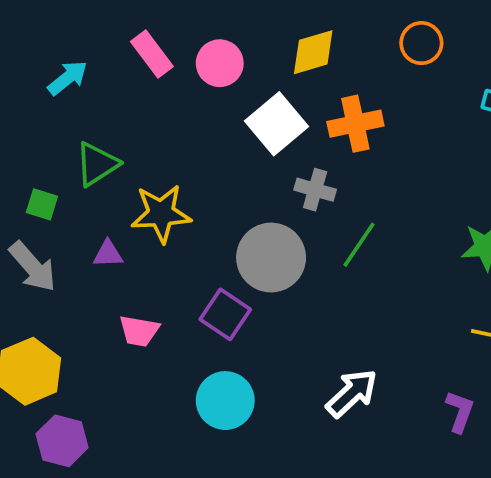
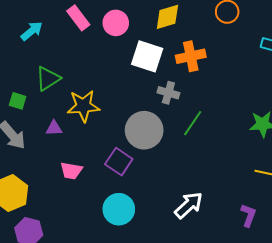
white square: (277, 124) -> (147, 56), turned -32

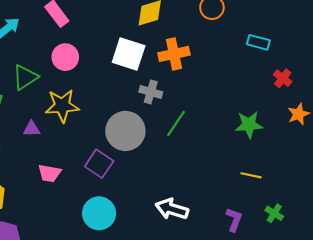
pink circle: (116, 23) -> (65, 57), moved
white arrow: (189, 205) -> (172, 209), turned -120

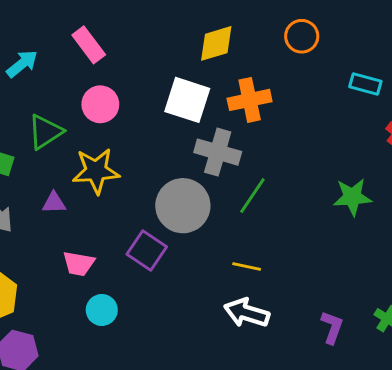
gray cross: (151, 92) -> (218, 152), size x1.4
yellow line: (251, 175) -> (247, 267), moved
cyan circle: (99, 213) -> (102, 310), moved, size x0.7

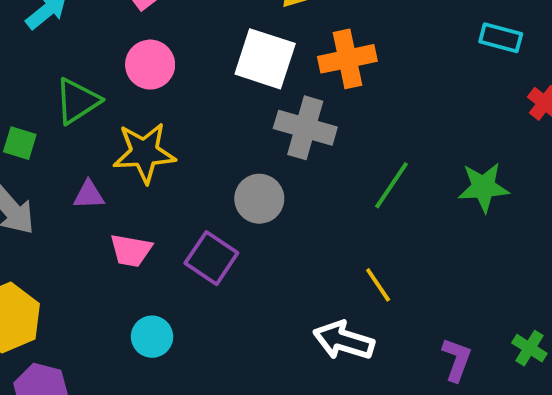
green line: (252, 196) -> (392, 185), moved
gray circle: (183, 206) -> (259, 199), size x0.7
pink trapezoid: (79, 264) -> (131, 250), moved
yellow line: (247, 267) -> (378, 285), moved, turned 44

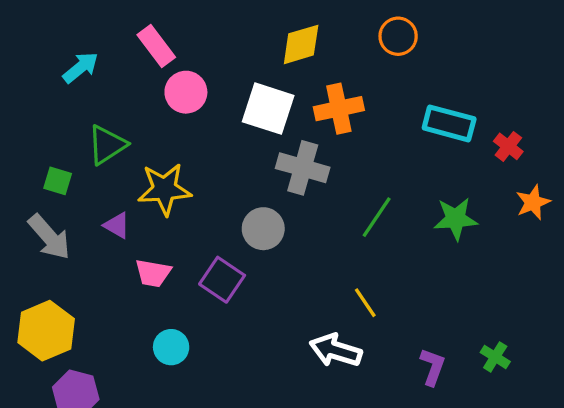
cyan rectangle: (501, 38) -> (449, 123), moved, size x1.4
pink circle: (150, 65) -> (186, 92), moved
purple triangle: (89, 195) -> (117, 225), turned 32

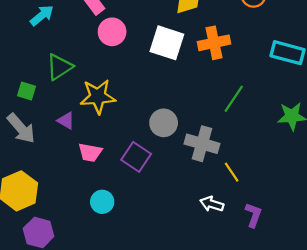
gray cross: (303, 168) -> (202, 144), moved
green line: (377, 217) -> (234, 99), moved
white arrow: (336, 350) -> (212, 204), size x0.7
purple L-shape: (433, 367) -> (253, 215), moved

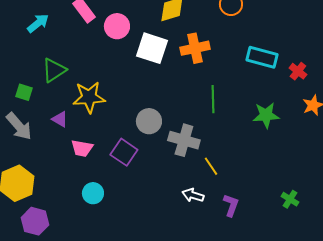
pink circle: (112, 32) -> (117, 26), moved
green line: (234, 99) -> (213, 99), turned -36

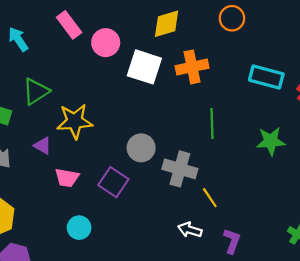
cyan arrow: (38, 23) -> (18, 39), turned -85

